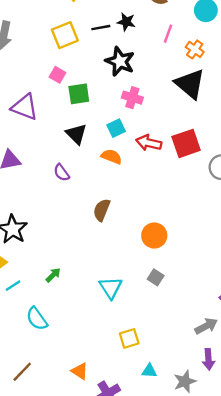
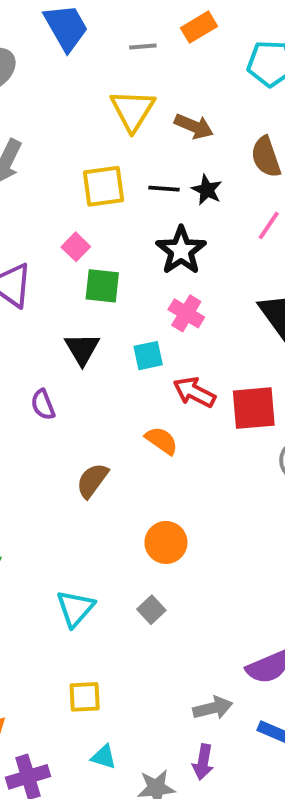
orange semicircle: (112, 157) -> (162, 441), moved

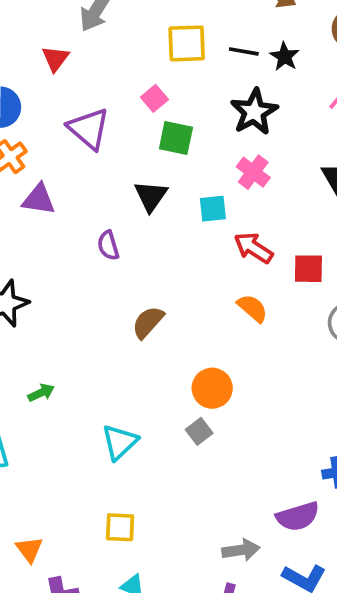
red square: (254, 408) -> (308, 269), size x0.7
orange semicircle: (162, 441) -> (252, 308), moved
gray square: (151, 610) -> (199, 431), moved

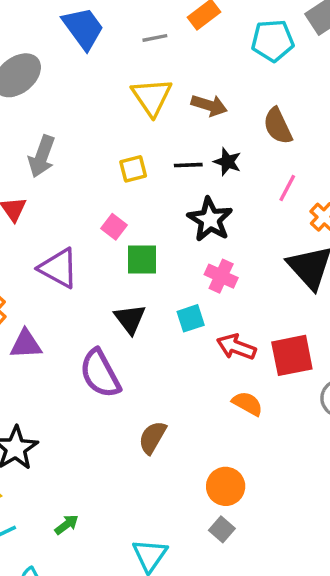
yellow square: (187, 43) -> (133, 169), size x0.7
purple semicircle: (108, 245) -> (100, 374), size x1.8
red square: (308, 269) -> (292, 355), size x1.4

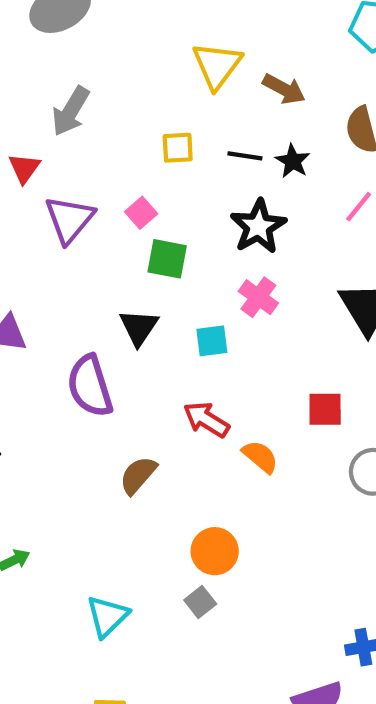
purple triangle: (59, 268) -> (69, 219), moved, turned 30
red arrow: (236, 347) -> (206, 420), moved
red square: (292, 355) -> (325, 409), size x0.7

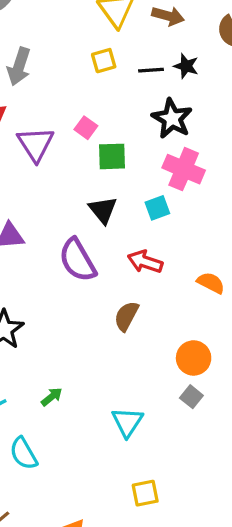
yellow square: (178, 148) -> (104, 61), moved
pink cross: (258, 297) -> (184, 169), size x1.4
red arrow: (206, 420) -> (145, 262), moved

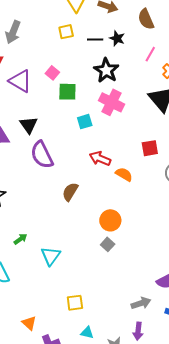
purple triangle: (36, 144) -> (20, 81), turned -30
cyan square: (157, 208) -> (85, 122), moved
black triangle: (103, 210) -> (29, 125), moved
red arrow: (145, 262) -> (100, 158), moved
cyan triangle: (127, 422) -> (51, 256), moved

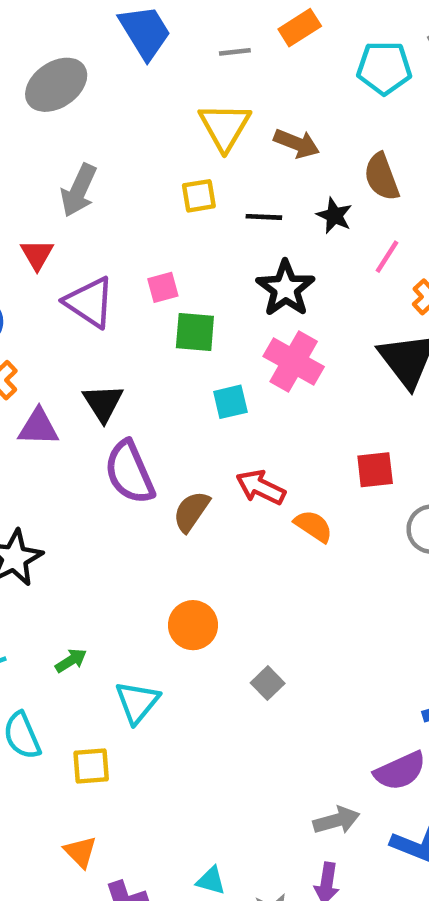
black star: (117, 38) -> (334, 216), moved
pink square: (52, 73) -> (163, 287), turned 32
brown semicircle: (70, 192) -> (191, 511), moved
orange circle: (110, 220) -> (193, 625), moved
yellow square: (75, 303) -> (91, 766), moved

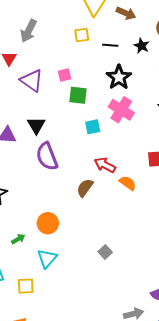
brown semicircle: (191, 511) -> (85, 188), moved
orange circle: (193, 625) -> (48, 223), moved

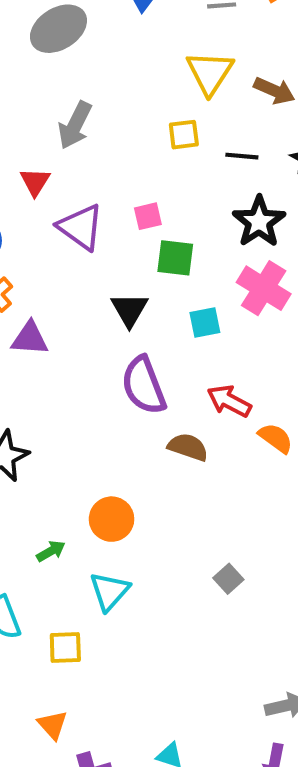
black triangle: (36, 125) -> (129, 310), moved
purple semicircle: (47, 156) -> (144, 385), moved
brown semicircle: (85, 188) -> (188, 447), turned 72

